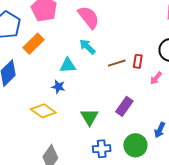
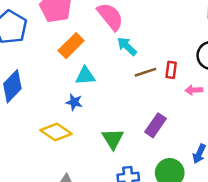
orange rectangle: (34, 44) -> (71, 46), moved
cyan arrow: (87, 47) -> (127, 46), moved
pink arrow: (156, 78) -> (194, 90), turned 48

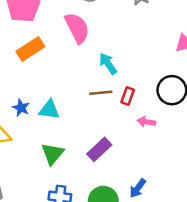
cyan arrow: (127, 46) -> (108, 64), moved
cyan triangle: (85, 76) -> (49, 110), moved

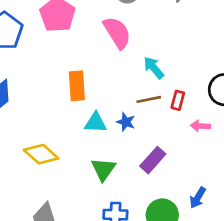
orange rectangle: (30, 49) -> (77, 86), moved, turned -56
blue star: (21, 108) -> (126, 122), moved

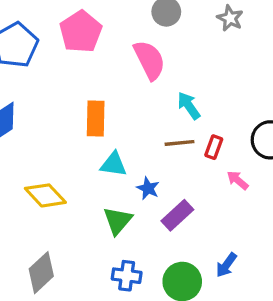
blue star: (126, 122) -> (148, 188), moved
pink arrow: (200, 126) -> (238, 180), turned 30

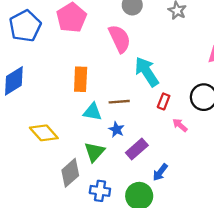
cyan arrow: (189, 106) -> (147, 72), size x1.5
brown line: (179, 143) -> (119, 102), moved
blue arrow: (226, 265) -> (160, 172), moved
gray diamond: (41, 273) -> (70, 173), moved

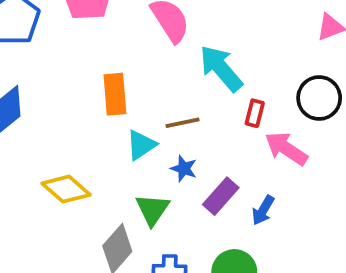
cyan triangle: (93, 112) -> (141, 145), turned -36
pink arrow: (180, 125) -> (286, 149), size x1.6
blue arrow: (160, 172) -> (263, 210), moved

